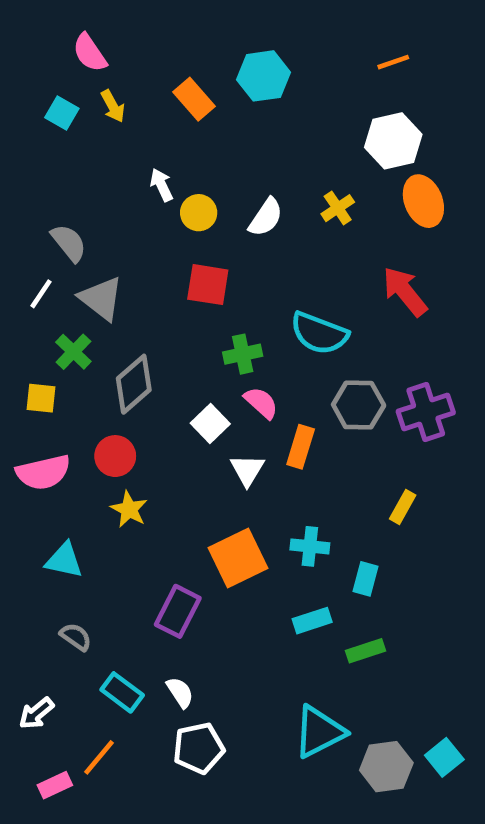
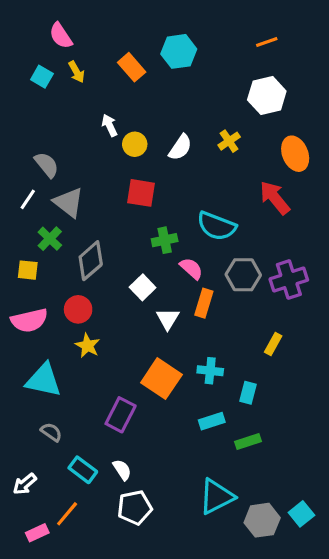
orange ellipse: (423, 201) -> (295, 154), moved
pink semicircle: (261, 403) -> (191, 268), moved
orange square: (238, 558) -> (161, 379), turned -30
cyan triangle: (64, 560) -> (43, 380), size x1.4

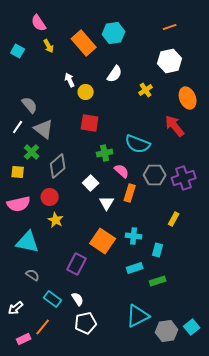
orange rectangle: (132, 67) -> (84, 43), size x1.4
cyan square: (42, 77) -> (18, 51), moved
white semicircle: (180, 147) -> (115, 74), moved

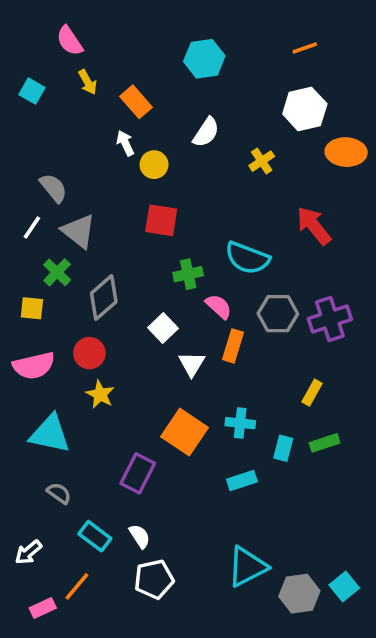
orange rectangle: (84, 43) -> (136, 102), moved, size x0.7
orange ellipse: (188, 98) -> (346, 152), moved, turned -65
green rectangle: (158, 281) -> (325, 443), moved

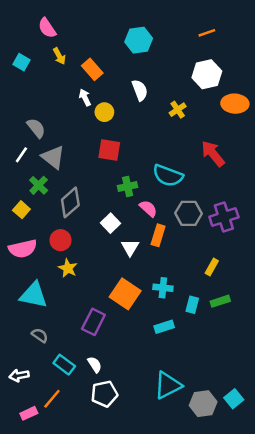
white semicircle: (206, 132) -> (140, 90), turned -55
yellow square: (32, 308) -> (21, 210), turned 35
white arrow: (28, 552) -> (19, 376), turned 30

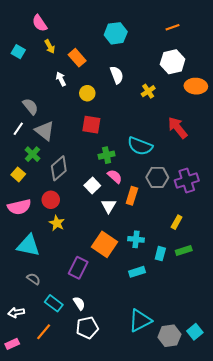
white arrow: (85, 97) -> (61, 79), moved
pink semicircle: (148, 208) -> (115, 176), moved
pink rectangle: (29, 413) -> (12, 344), moved

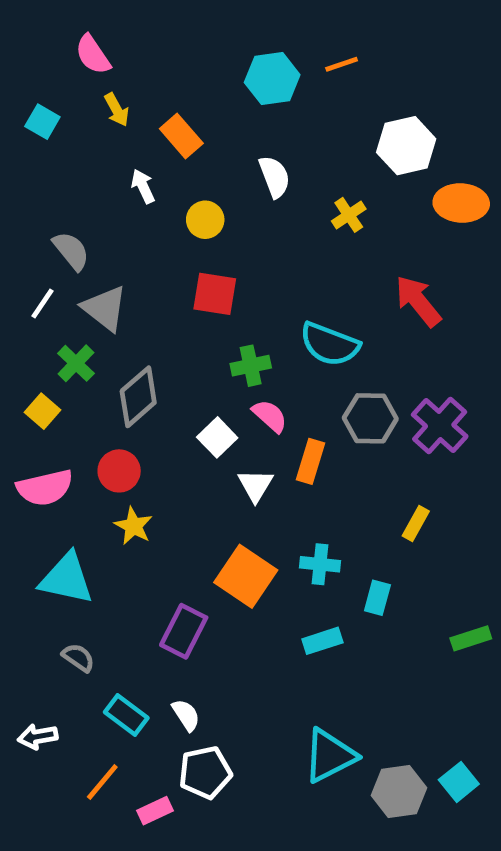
orange line: (173, 27) -> (342, 64), moved
purple cross: (187, 180) -> (440, 426), turned -30
green rectangle: (184, 251) -> (471, 638), moved
pink rectangle: (12, 344) -> (155, 811), moved

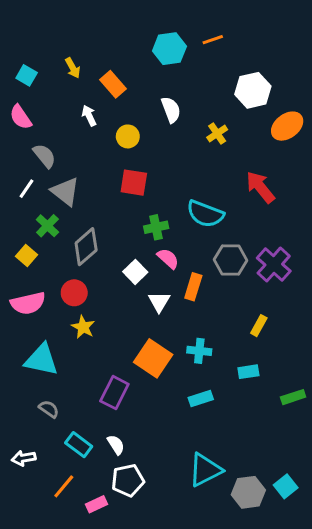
pink semicircle: (93, 55) -> (21, 117), moved
orange ellipse: (461, 203) -> (287, 126), turned -40
cyan rectangle: (377, 598) -> (248, 372), moved, turned 66

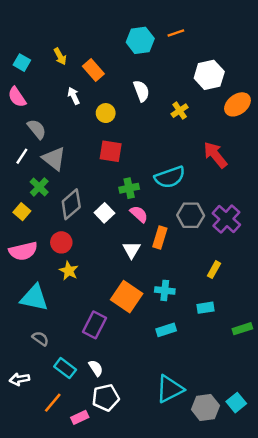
cyan semicircle: (205, 214) -> (170, 177), turned -40
white square: (135, 272) -> (104, 213), moved

